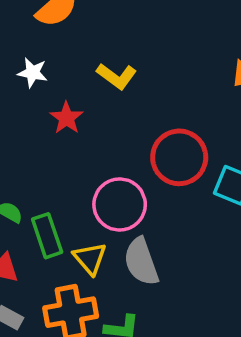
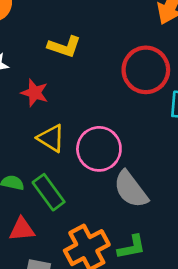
red circle: (179, 157) -> (146, 70), moved
yellow triangle: (90, 258) -> (51, 138), moved

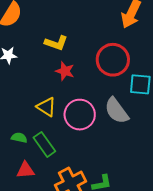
red star: (35, 93) -> (65, 71), moved
gray semicircle: (131, 189) -> (117, 111), moved

